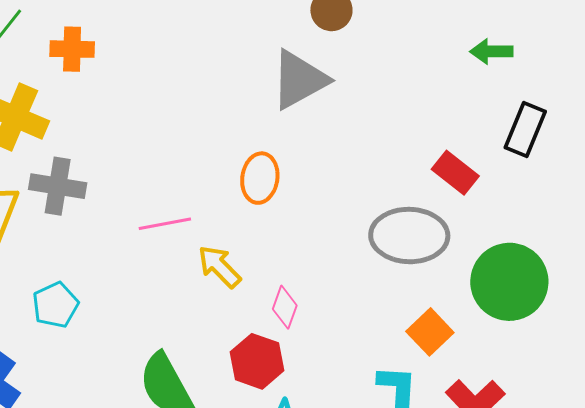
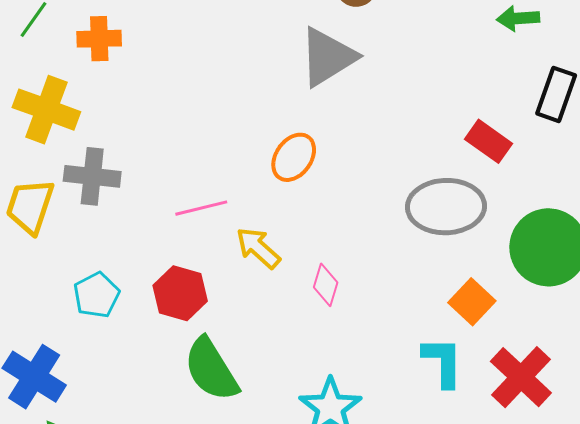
orange ellipse: (260, 178) -> (294, 157), turned 30
red hexagon: (257, 361) -> (180, 293), moved

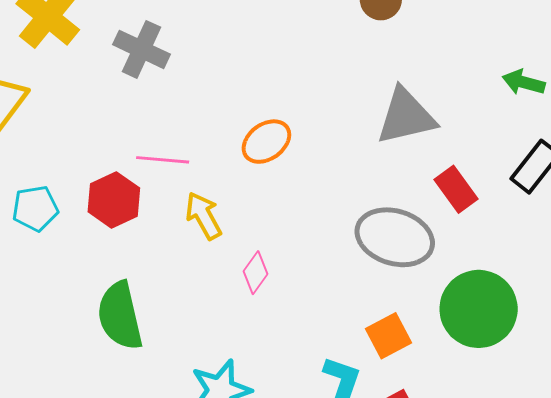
gray triangle: (328, 57) -> (406, 116), moved
gray cross: (92, 176) -> (142, 49), moved
red hexagon: (180, 293) -> (114, 200), moved

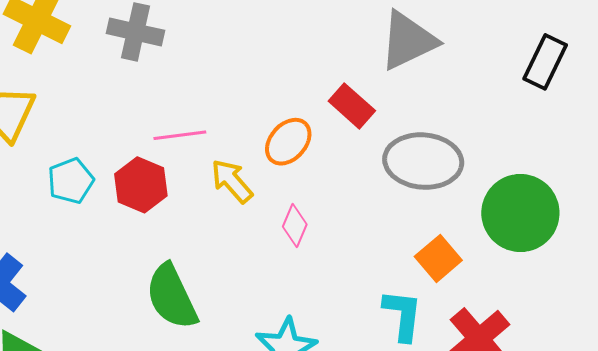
orange ellipse: (266, 142) -> (288, 142), moved
red rectangle: (456, 189) -> (352, 106), moved
cyan pentagon: (35, 208) -> (71, 181), moved

